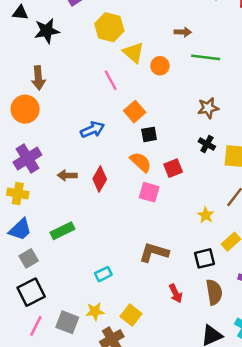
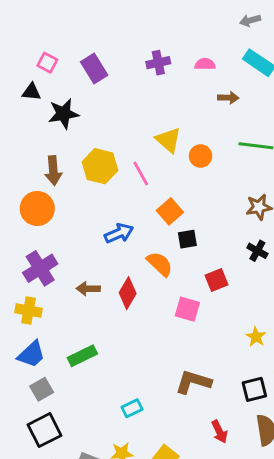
yellow hexagon: (109, 27) -> (100, 166), moved
brown arrow: (183, 32) -> (228, 98), moved
orange semicircle: (141, 162) -> (160, 264), moved

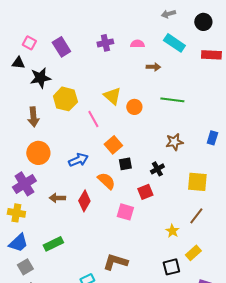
yellow hexagon: (100, 166) -> (65, 99), moved
orange circle: (37, 208) -> (38, 153), moved
black cross: (257, 251) -> (157, 169), moved, turned 32
brown L-shape: (193, 382) -> (115, 262), moved

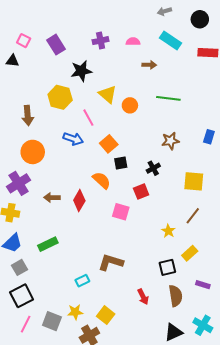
black star: (40, 78) -> (81, 71), moved
blue arrow: (78, 160) -> (73, 139), moved, turned 42

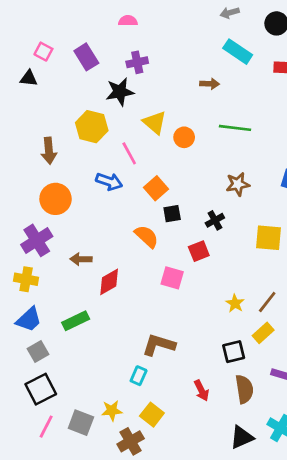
purple cross: (101, 41) -> (137, 62), moved
pink semicircle: (133, 42) -> (128, 21), moved
red diamond: (79, 201) -> (109, 282), moved, turned 30
brown line: (193, 216) -> (267, 302), moved
cyan rectangle: (82, 281) -> (139, 376), moved, turned -40

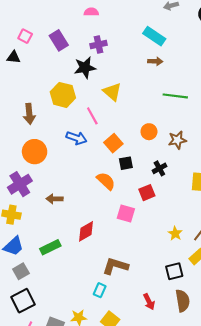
cyan rectangle: (238, 52) -> (154, 36), moved
orange circle: (184, 137) -> (149, 132), moved
red diamond: (109, 282) -> (86, 231), moved

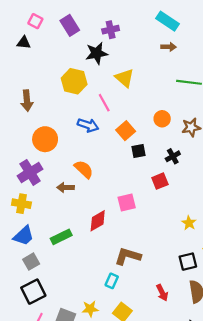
brown arrow: (29, 114) -> (27, 101), moved
orange semicircle: (106, 181) -> (84, 169), moved
pink square: (126, 214) -> (127, 203), moved, turned -30

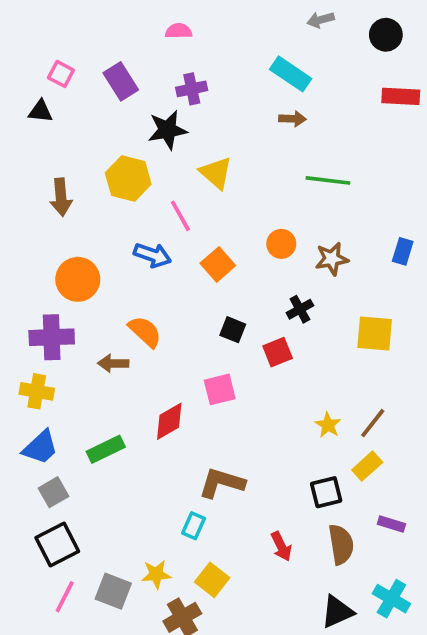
brown arrow: (27, 101) -> (61, 197), moved
black square: (138, 151) -> (233, 330), moved, turned 32
purple cross: (30, 172) -> (52, 337), turned 30

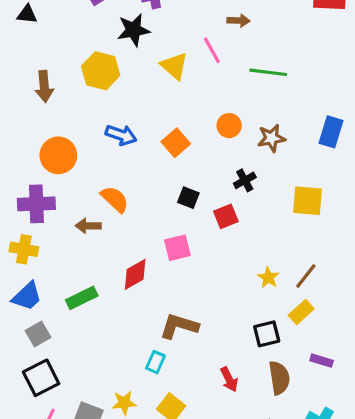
pink line: (180, 216) -> (212, 50), moved
blue rectangle: (403, 251) -> (331, 132), size x1.4

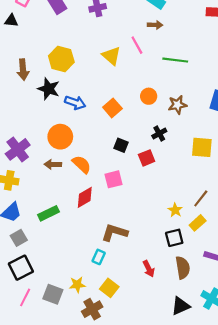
black star: (134, 30) -> (49, 89), moved, turned 30
orange circle: (58, 155) -> (60, 137), moved
orange semicircle: (115, 199) -> (82, 164), moved
purple cross: (36, 204) -> (18, 149), turned -35
yellow star: (268, 278) -> (175, 210), moved

